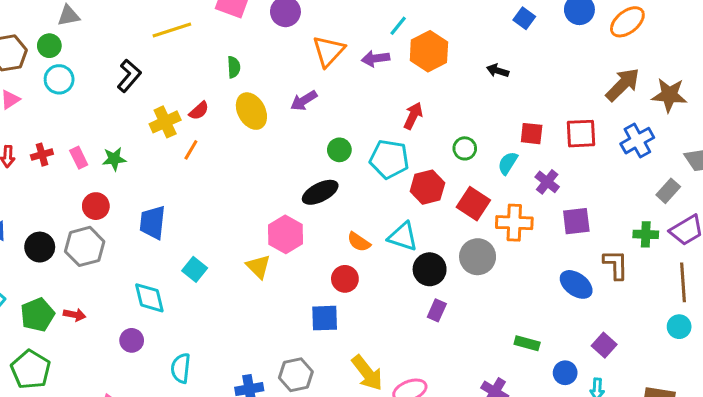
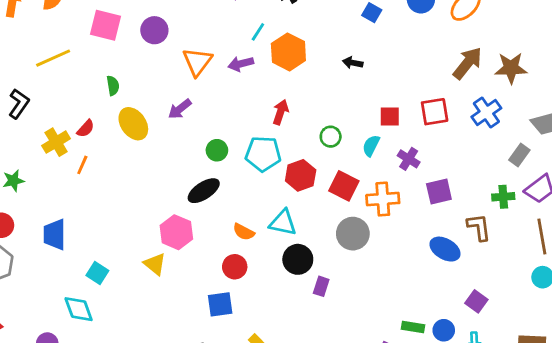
black circle: (430, 269) -> (298, 259), moved
cyan diamond: (149, 298) -> (79, 309), moved
green rectangle: (527, 343) -> (413, 327), moved

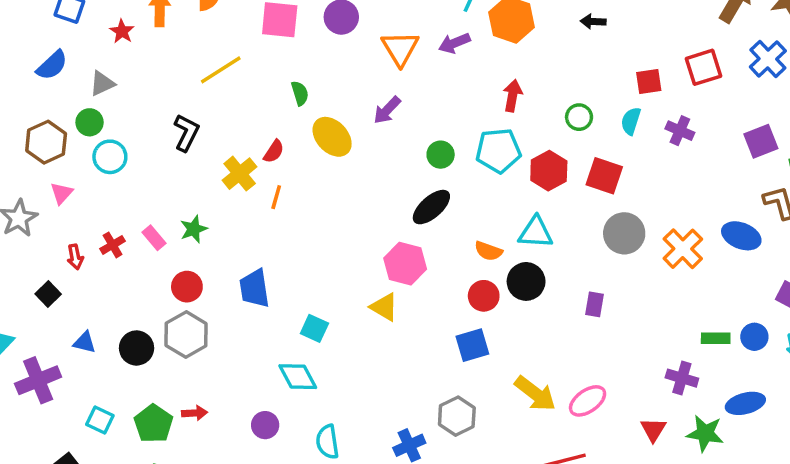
purple square: (439, 192) -> (761, 141), moved
orange cross: (383, 199) -> (683, 249), moved, turned -32
black circle: (298, 259) -> (526, 281), moved

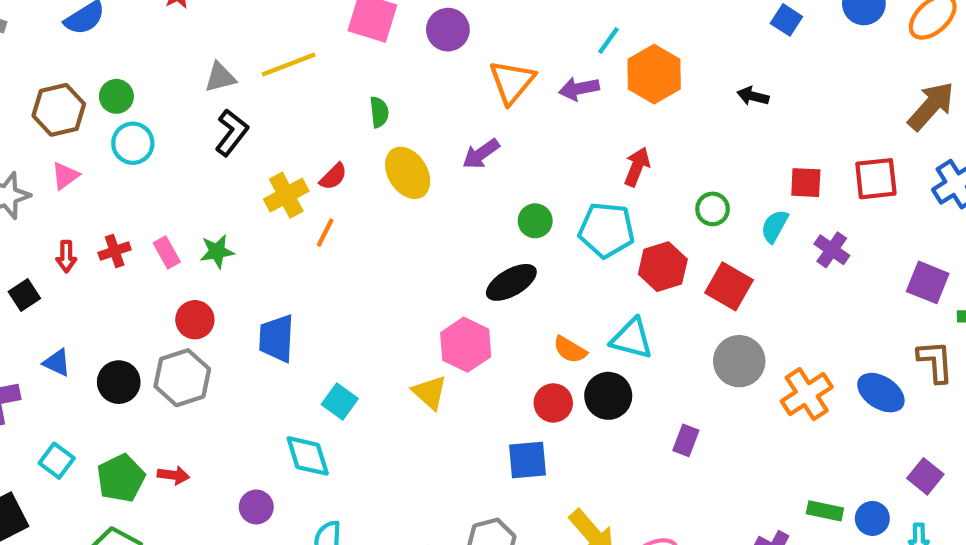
gray triangle: (102, 83) -> (220, 77), moved
purple square: (761, 141) -> (928, 282), turned 32

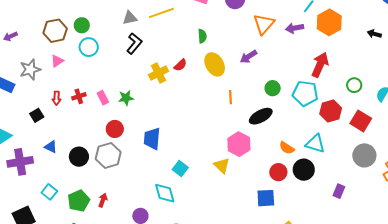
red arrow: (637, 167) -> (320, 65), size x1.4
orange line: (325, 233) -> (230, 97), moved, turned -32
red arrow: (173, 475) -> (103, 200), turned -80

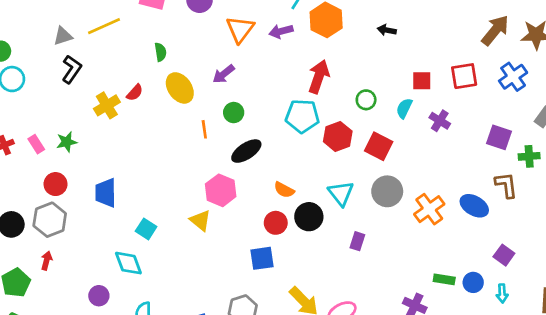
green circle: (273, 88) -> (234, 113), moved
cyan triangle: (315, 144) -> (341, 193), moved, turned 40
red arrow: (103, 200) -> (47, 261), moved

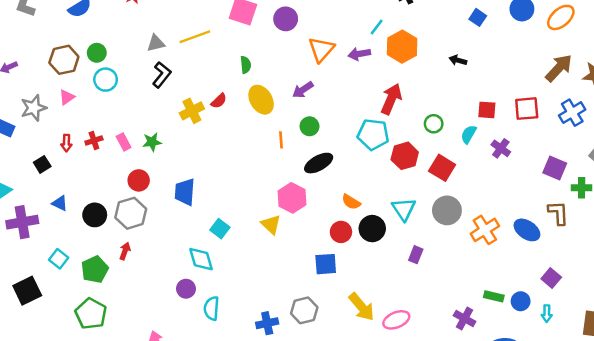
purple circle: (99, 296) -> (186, 289), moved

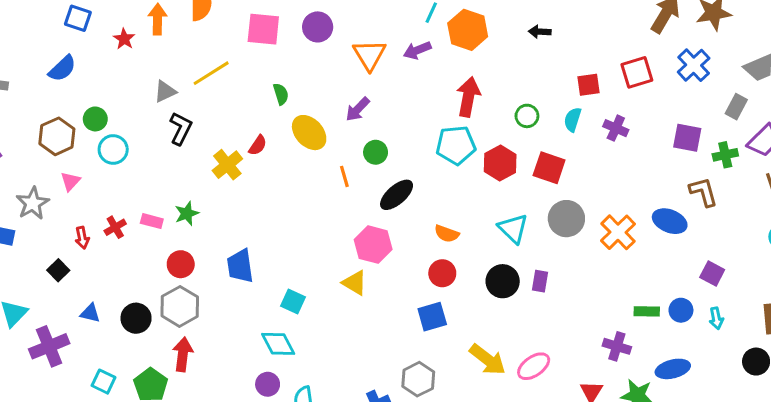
pink rectangle: (124, 142) -> (152, 221), turned -35
black circle: (372, 229) -> (503, 281), moved
red arrow: (125, 251) -> (183, 354), size x1.5

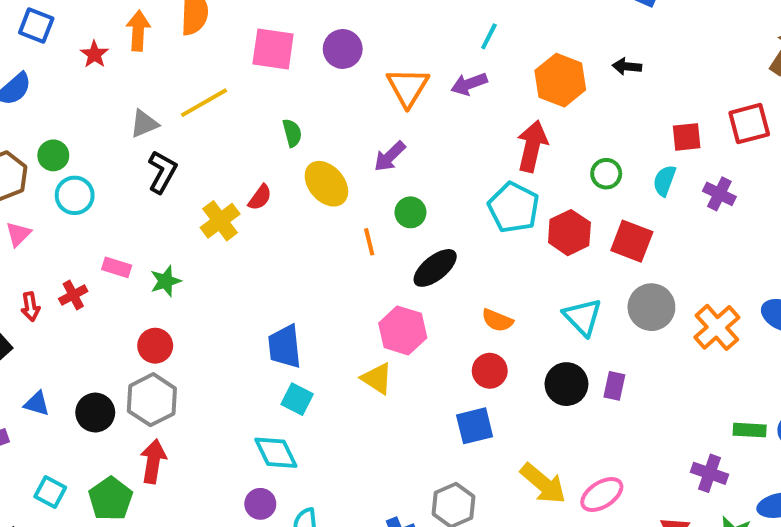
orange hexagon: (468, 30) -> (560, 80), moved
cyan pentagon: (456, 145) -> (514, 207), turned 30
pink rectangle: (152, 221) -> (117, 267), moved
blue trapezoid: (240, 266) -> (285, 347), moved

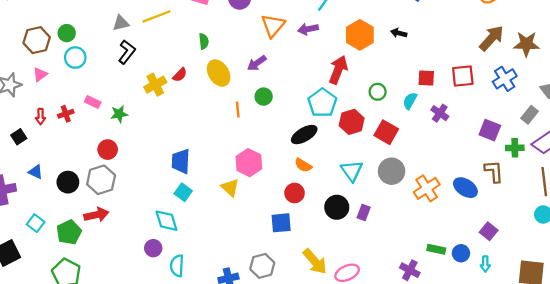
black ellipse: (435, 268) -> (304, 135), moved
red arrow: (153, 461) -> (96, 215), turned 60

